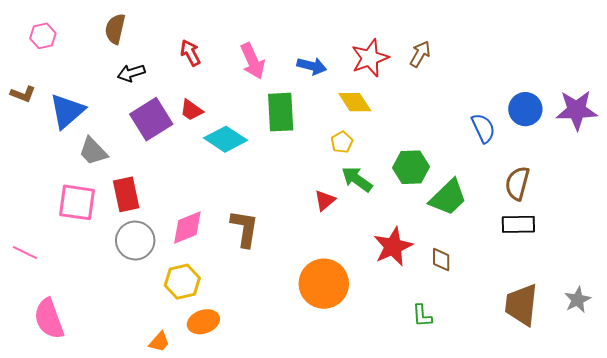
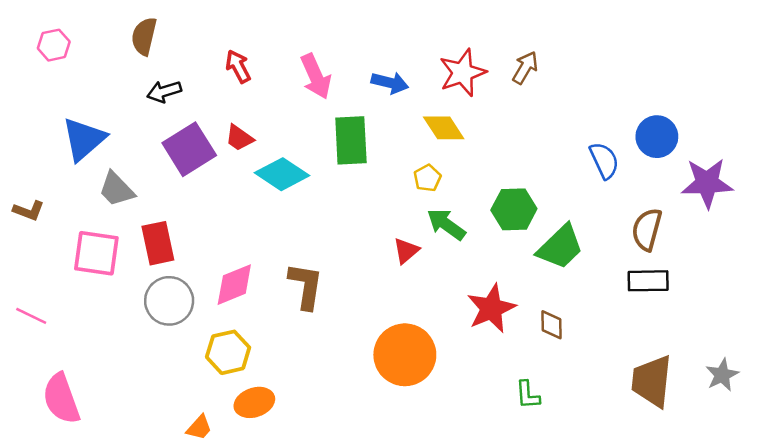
brown L-shape: (23, 94) -> (29, 211), moved
purple star: (577, 110) -> (707, 183), moved

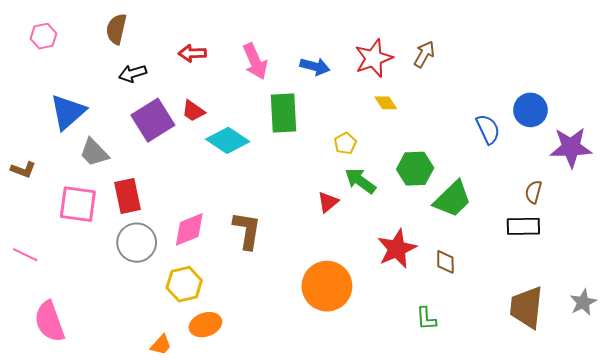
red arrow: (238, 66) -> (192, 53), turned -64
yellow diamond: (444, 128) -> (386, 103), moved, size x0.7
brown semicircle: (647, 229) -> (534, 192), moved, size x0.7

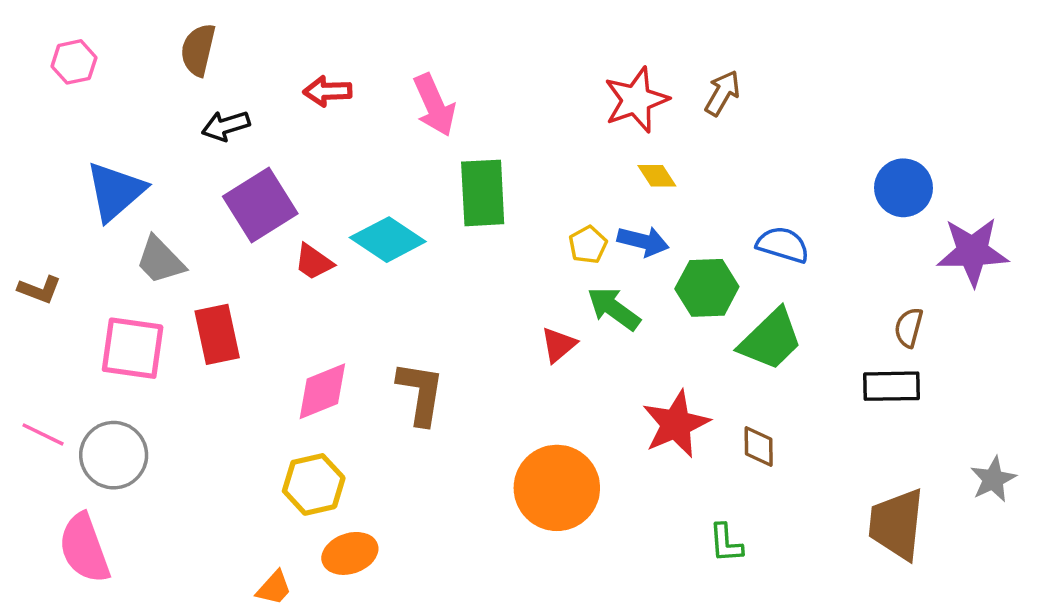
blue arrow: (315, 66) -> (643, 241), moved
red trapezoid: (193, 111) -> (314, 262), moved
blue semicircle: (488, 129) -> (783, 245), moved, turned -48
gray circle: (137, 243) -> (114, 455), moved
gray star: (583, 302) -> (993, 479), moved

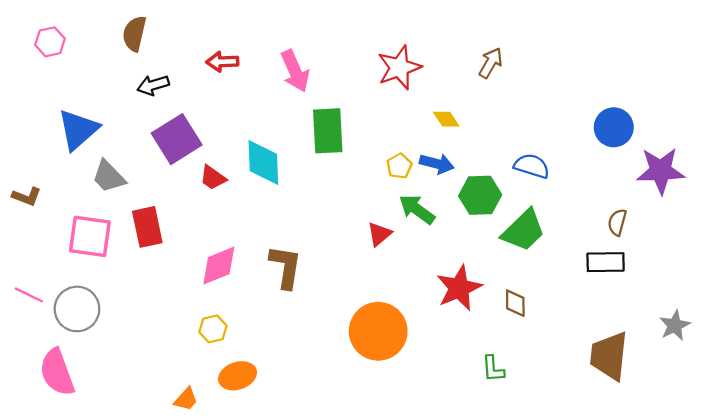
red star: (636, 100) -> (399, 68), moved
cyan diamond: (388, 240) -> (263, 162), turned 54
yellow hexagon: (314, 484) -> (213, 329), size x0.7

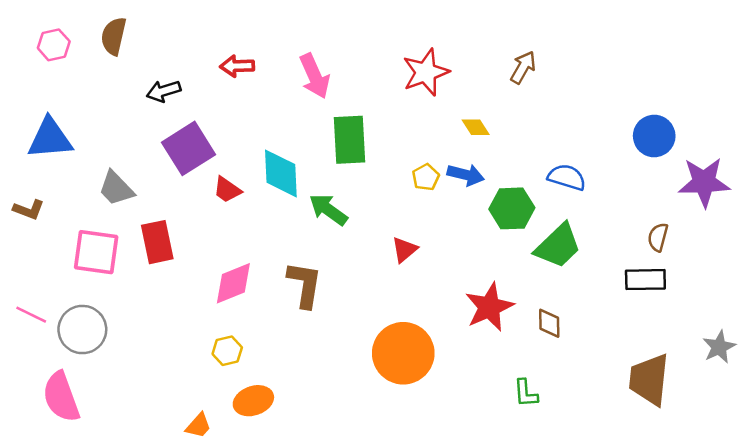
brown semicircle: (134, 34) -> (114, 36), moved
blue triangle: (78, 130) -> (50, 138), moved, turned 36
green arrow: (417, 209) -> (328, 210), moved

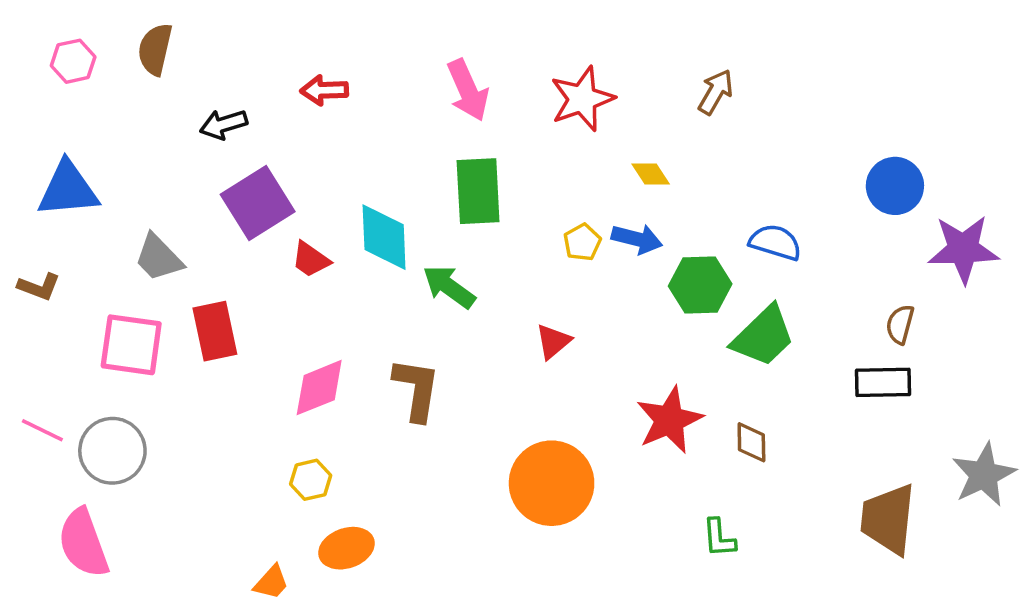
pink arrow: (315, 76) -> (468, 90), moved
gray star: (719, 347) -> (984, 475), size x1.4

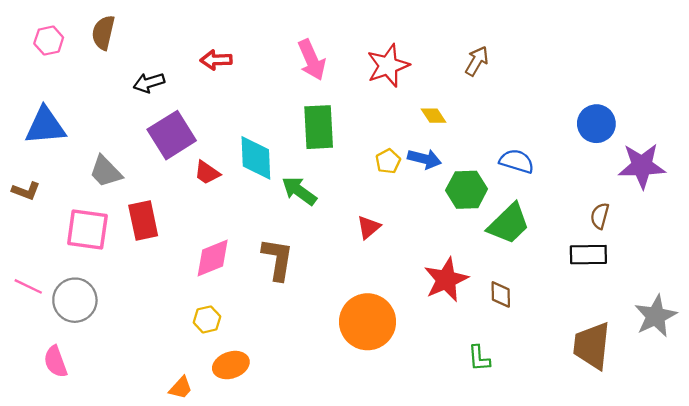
pink semicircle: (83, 543) -> (56, 362), size x0.7

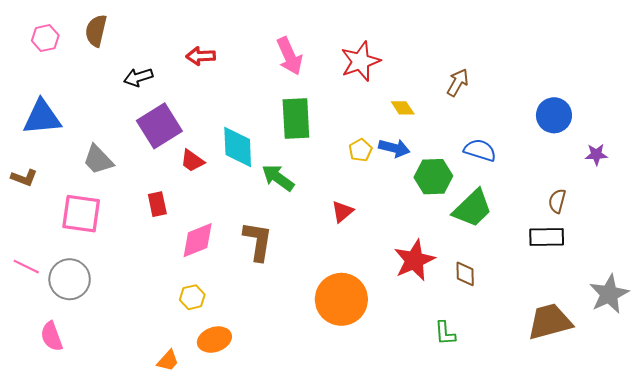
brown arrow: (477, 61) -> (458, 83), moved
purple star: (642, 166) -> (596, 154), size x0.5
red rectangle: (143, 220) -> (157, 204), moved, size x0.7
brown trapezoid: (592, 346) -> (550, 322), turned 69

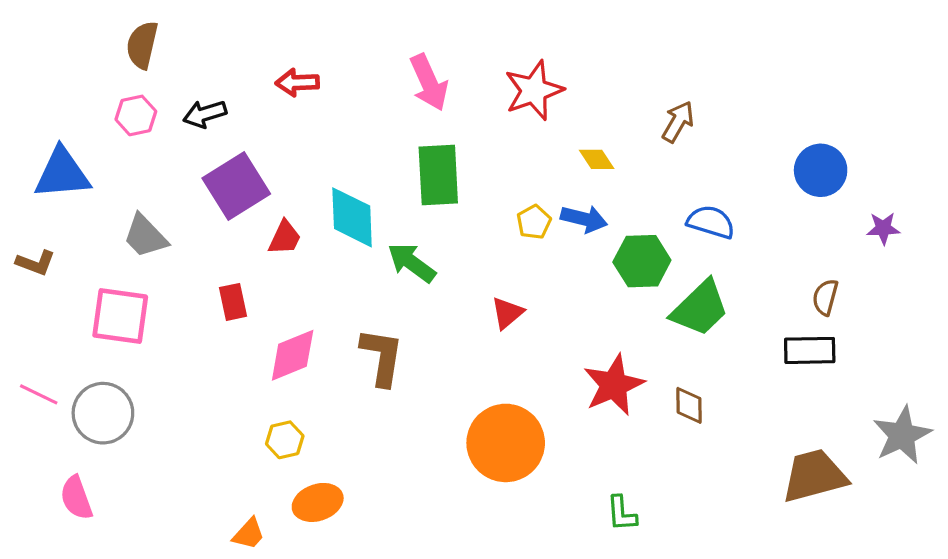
pink hexagon: (45, 38) -> (136, 115), moved
red trapezoid: (192, 161) -> (285, 238), turned -100
green L-shape: (445, 333) -> (622, 513), moved

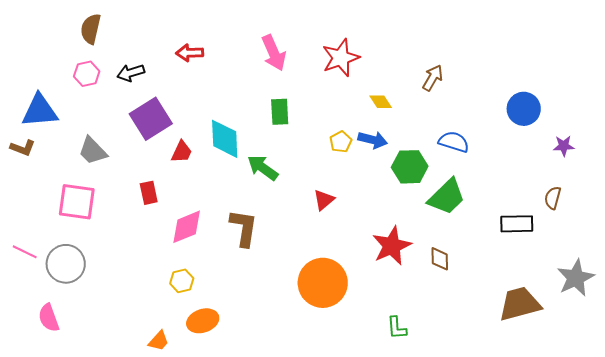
green rectangle: (438, 175) -> (280, 112), size x0.7
brown L-shape: (36, 263) -> (23, 148), moved
brown semicircle: (825, 297) -> (553, 198), moved

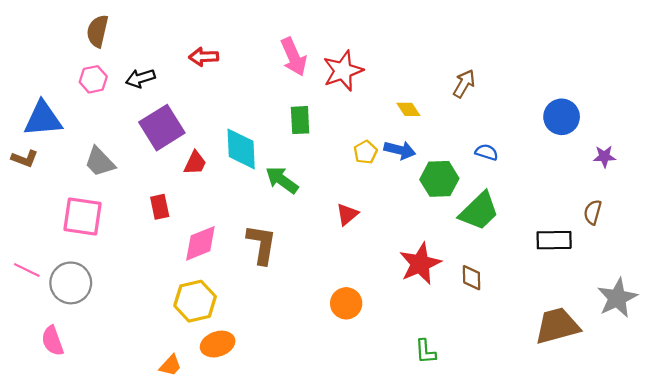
red star: (341, 58) -> (343, 71), moved
blue semicircle: (454, 142) -> (487, 152), size x0.7
yellow hexagon: (182, 281) -> (195, 301), size x1.6
orange circle: (323, 283) -> (346, 303), size x0.6

